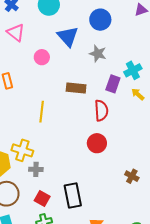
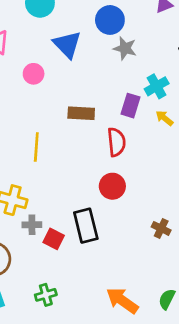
gray star: (98, 54) -> (125, 48), moved
black rectangle: (73, 196) -> (86, 226), moved
red square: (42, 198) -> (54, 239), moved

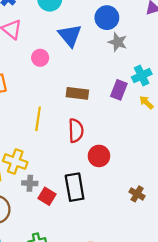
red semicircle: (116, 142) -> (76, 131), moved

